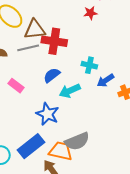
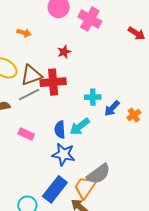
red star: (90, 13) -> (64, 52), moved
blue semicircle: (52, 75) -> (60, 130), moved, turned -42
orange trapezoid: (61, 151) -> (85, 187), turned -55

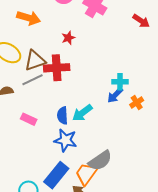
orange arrow: (24, 33) -> (29, 18), size x1.6
cyan cross: (93, 97) -> (120, 82), moved

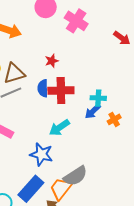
red star: (68, 38) -> (52, 61), moved
red cross: (57, 68) -> (61, 91), moved
blue semicircle: (62, 115) -> (43, 88), moved

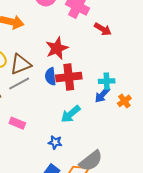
red arrow: (122, 38) -> (103, 29), moved
red star: (52, 61) -> (57, 48), size x1.6
blue star: (41, 154) -> (55, 142), size x0.6

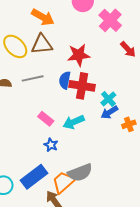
brown triangle: (21, 64) -> (42, 44), moved
cyan cross: (107, 81) -> (108, 99), moved, turned 35
pink rectangle: (17, 123) -> (46, 119), moved

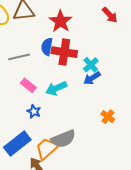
red star: (79, 55) -> (60, 21), turned -30
gray line: (33, 78) -> (19, 57), moved
orange cross: (129, 124) -> (108, 117), moved, turned -32

